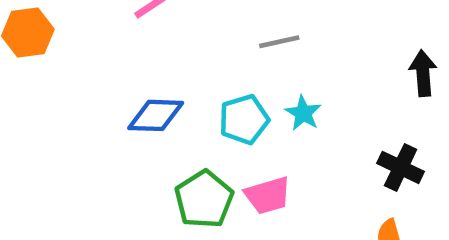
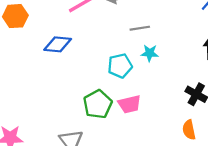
cyan star: (303, 113) -> (150, 53), moved, turned -30
blue diamond: (156, 115) -> (58, 44), moved

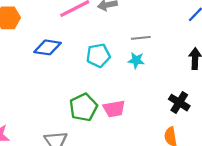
gray line: (140, 28) -> (141, 38), moved
cyan pentagon: (120, 66) -> (98, 55), moved

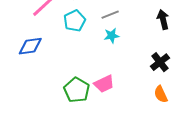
cyan pentagon: (98, 55) -> (75, 21), moved
black cross: (179, 103) -> (160, 62), turned 36

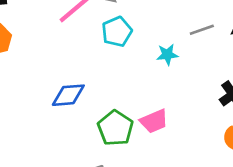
gray line: (110, 15) -> (202, 30), moved
blue diamond: (30, 46) -> (68, 95), moved

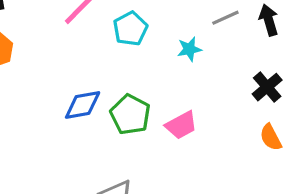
green pentagon: (115, 128) -> (130, 114), moved

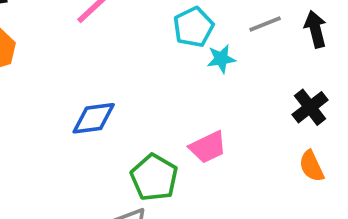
cyan pentagon: (130, 29) -> (193, 27), moved
green pentagon: (130, 114) -> (154, 177), moved

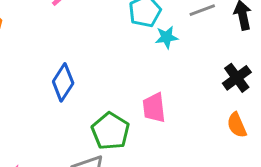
blue diamond: (94, 118) -> (63, 82), turned -51
pink trapezoid: (208, 147) -> (154, 108), turned 108

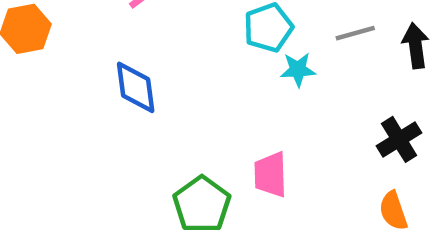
blue diamond: (63, 82) -> (136, 87), moved, turned -45

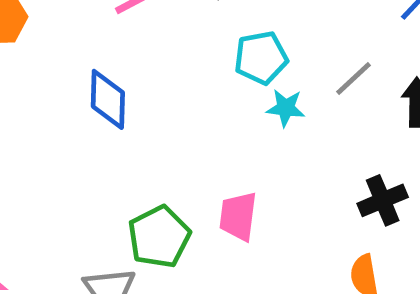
gray line: (355, 33) -> (354, 78), turned -36

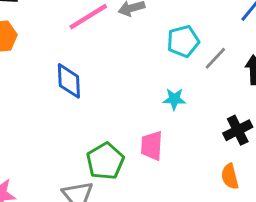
cyan pentagon: (261, 58) -> (183, 41), moved
cyan star: (286, 108) -> (174, 99), moved

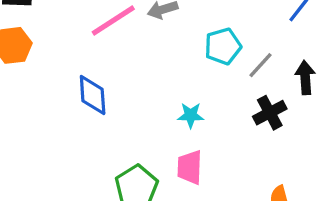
cyan star: (174, 99) -> (191, 115), moved
black cross: (238, 130) -> (270, 113), moved

